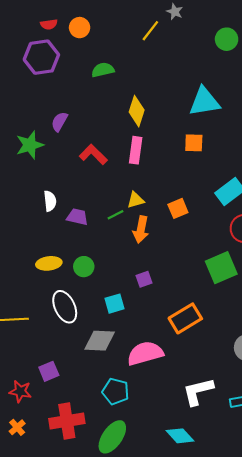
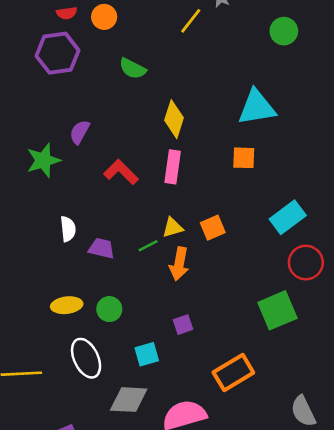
green semicircle: (103, 70) -> (133, 69), turned -140
orange square: (178, 208) -> (213, 228), moved

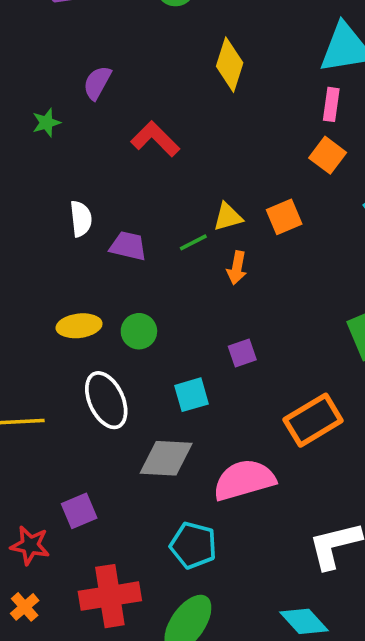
orange square: (244, 158) -> (328, 155), moved, turned 35
green star: (43, 160) -> (46, 123), size x0.6
pink rectangle: (173, 167) -> (331, 104), moved, size x0.7
orange arrow: (179, 264) -> (237, 268), size x0.7

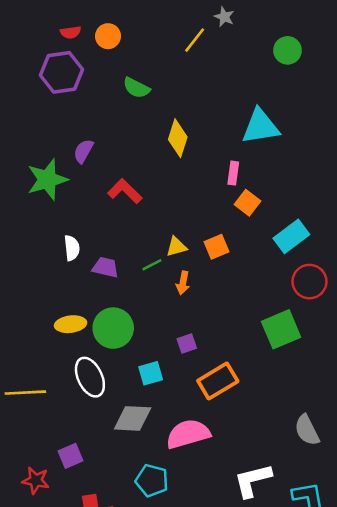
pink rectangle: (331, 104) -> (233, 173), moved
green star: (46, 123) -> (47, 180), size x2.0
green circle: (139, 331) -> (113, 328), size x1.6
orange rectangle: (313, 420) -> (218, 381), moved

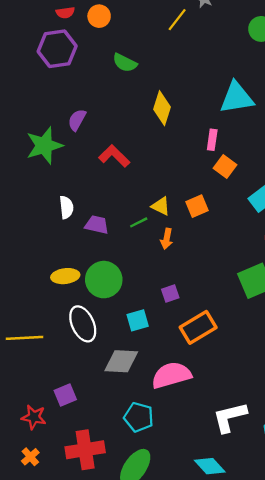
yellow triangle: (176, 247) -> (161, 206), turned 42

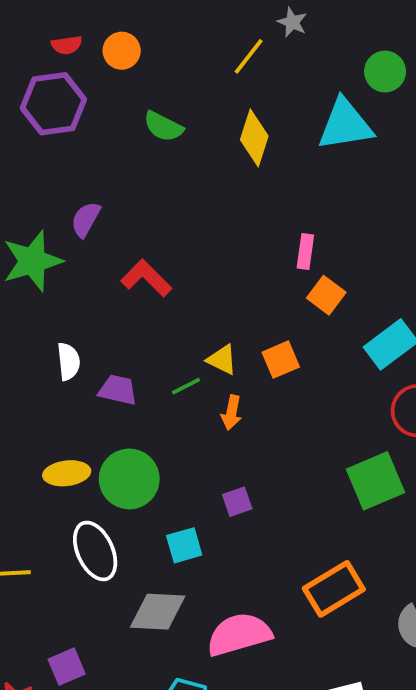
cyan triangle: (237, 98) -> (345, 125), moved
yellow diamond: (162, 108) -> (254, 138), moved
orange rectangle: (198, 327) -> (334, 589), moved

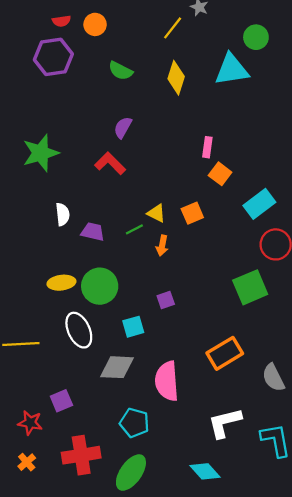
purple semicircle: (86, 219) -> (123, 127), moved
pink semicircle: (239, 634) -> (167, 381), turned -78

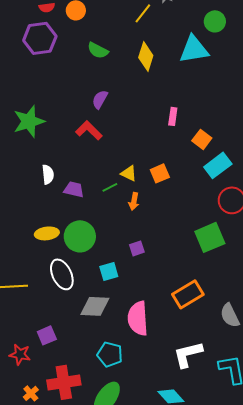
orange square: (220, 174) -> (202, 139), moved
orange cross: (27, 462) -> (31, 393), moved

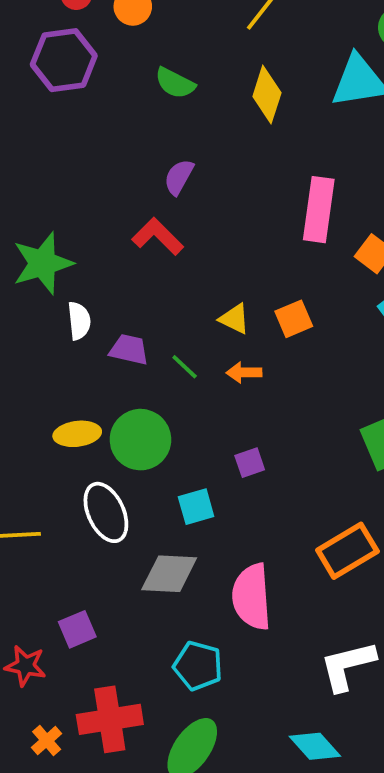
pink rectangle: (173, 116) -> (319, 210), size x1.8
green star: (29, 121) -> (43, 263), moved
green line: (110, 187) -> (185, 367), moved, turned 70
orange arrow: (134, 201) -> (244, 373), turned 78

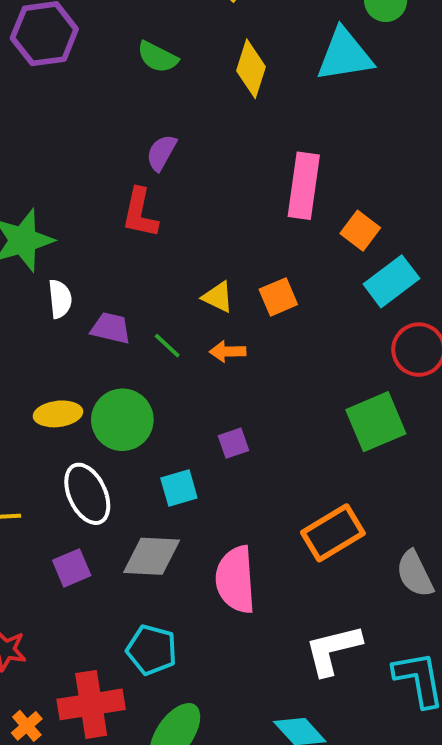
red L-shape: (158, 236) -> (140, 213), turned -123
purple square: (77, 629) -> (72, 568), moved
cyan pentagon: (198, 666) -> (152, 650), moved

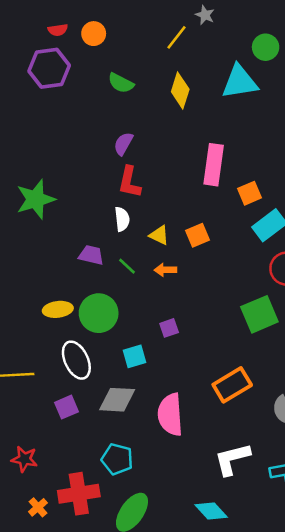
red L-shape: (140, 213) -> (130, 182), moved
orange square: (360, 231) -> (249, 193), turned 30
white semicircle: (60, 299) -> (122, 219), moved

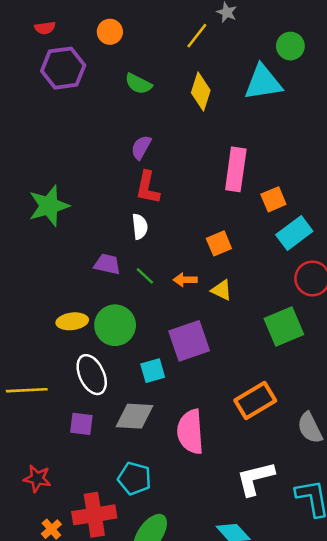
red semicircle: (58, 30) -> (45, 28), moved
yellow triangle: (159, 235) -> (222, 290), moved
purple square: (169, 328) -> (189, 341), size x2.0
purple square: (66, 407) -> (81, 424), turned 30

